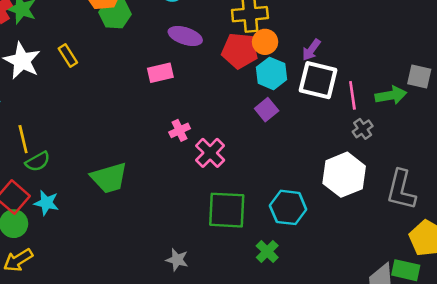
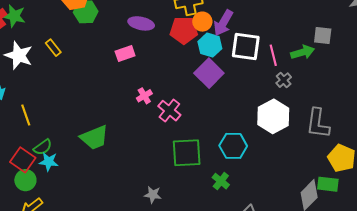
purple arrow: (311, 50) -> (223, 23), moved, size x1.5
purple square: (267, 110) -> (209, 73), size x1.6
green semicircle: (38, 162) -> (43, 147), moved

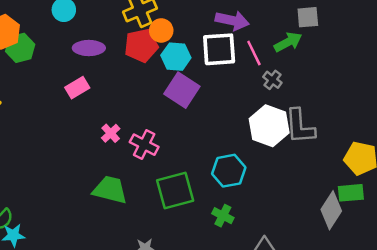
purple arrow: (223, 23) -> (232, 20), moved, turned -96
gray L-shape: (318, 123) -> (300, 126), moved
green trapezoid: (94, 138) -> (110, 190), moved, turned -132

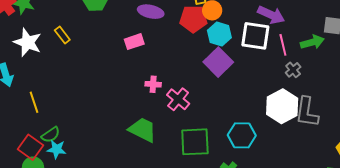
pink cross: (111, 133) -> (153, 84), turned 35

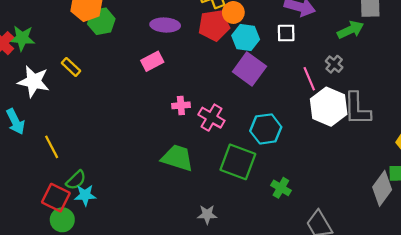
white square: (255, 36) -> (286, 33), size x0.6
pink line: (283, 45) -> (309, 79), moved
cyan hexagon: (242, 135) -> (266, 129), moved
green square: (195, 142) -> (238, 162), turned 32

